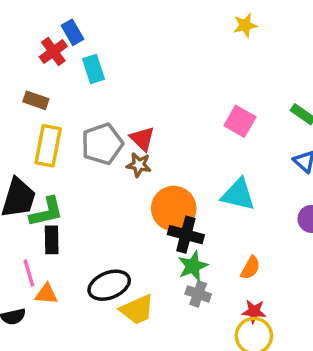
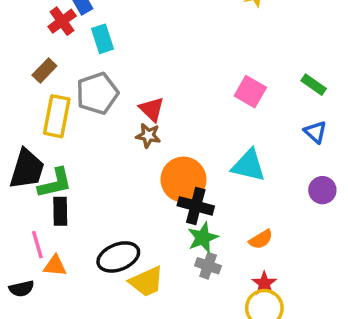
brown rectangle: (36, 100) -> (44, 70), turned -65
gray pentagon: (102, 144) -> (97, 93), moved
orange semicircle: (250, 268) -> (261, 239), turned 30
red star: (254, 311) -> (264, 283), turned 30

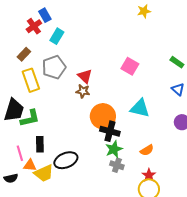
cyan rectangle: (102, 39) -> (57, 36), turned 49
pink square: (250, 92) -> (130, 66), moved
yellow rectangle: (57, 116) -> (31, 80), turned -30
black rectangle: (60, 211) -> (40, 144), moved
yellow trapezoid: (146, 282) -> (44, 173), moved

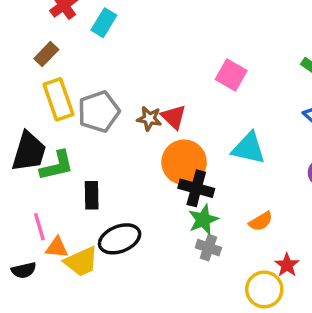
gray pentagon: (54, 67) -> (99, 112), moved
red triangle: (85, 76) -> (174, 117), moved
black rectangle: (40, 144) -> (92, 195), moved
red star: (149, 175) -> (287, 265), moved

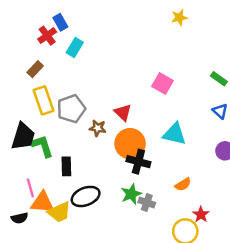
brown star: (149, 119) -> (98, 128), moved
green L-shape: (57, 166) -> (42, 146), turned -95
green star: (203, 220) -> (131, 194), moved
orange triangle: (57, 248) -> (42, 202), size x1.5

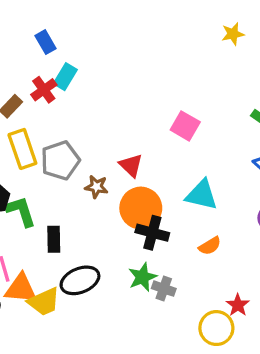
yellow star: (179, 17) -> (233, 34), moved
red cross: (47, 36) -> (44, 90), moved
orange semicircle: (183, 184) -> (210, 246), moved

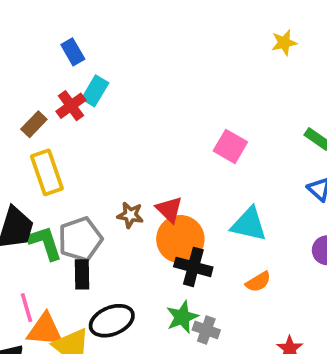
gray pentagon: (60, 160) -> (80, 239), moved
red triangle: (131, 165) -> (169, 209), moved

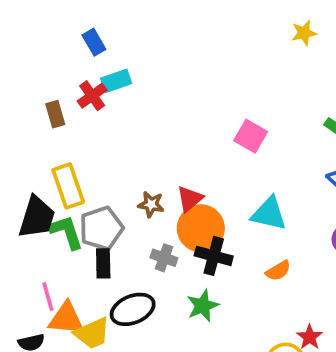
cyan rectangle: (95, 91) -> (116, 81), turned 40
brown rectangle: (34, 124) -> (55, 114), turned -60
yellow rectangle: (47, 172) -> (68, 186), moved
red triangle: (169, 209) -> (190, 199), turned 36
gray cross: (206, 330) -> (164, 258), moved

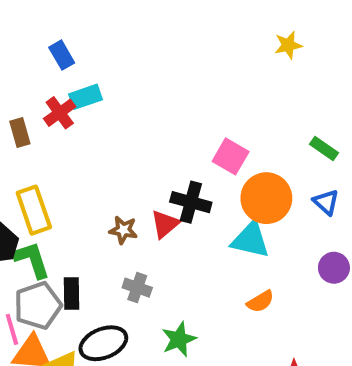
gray pentagon: (101, 228) -> (38, 305), moved
orange circle: (201, 228) -> (266, 198), moved
black cross: (214, 256) -> (191, 202), moved

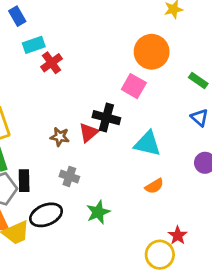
red cross: (60, 113) -> (52, 63), moved
orange circle: (266, 198) -> (152, 52), moved

